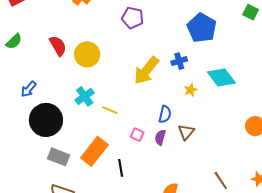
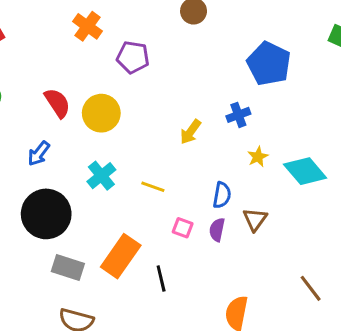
purple pentagon: (133, 18) -> (133, 57), moved
yellow arrow: (146, 71) -> (190, 132), size x0.6
cyan diamond: (221, 78) -> (305, 171), moved
blue arrow: (29, 89) -> (39, 153), moved
yellow line: (110, 110) -> (153, 187), moved

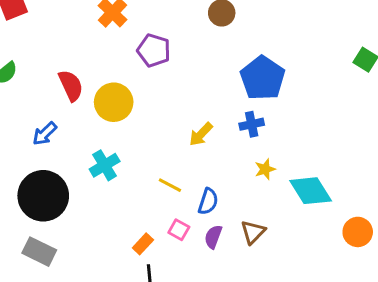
blue pentagon: (269, 64) -> (263, 78), moved
yellow line: (153, 187) -> (170, 185), moved
blue semicircle: (222, 195) -> (208, 202), moved
orange rectangle: (121, 256) -> (143, 244), moved, size x0.5
gray rectangle: (68, 267) -> (39, 252), moved

